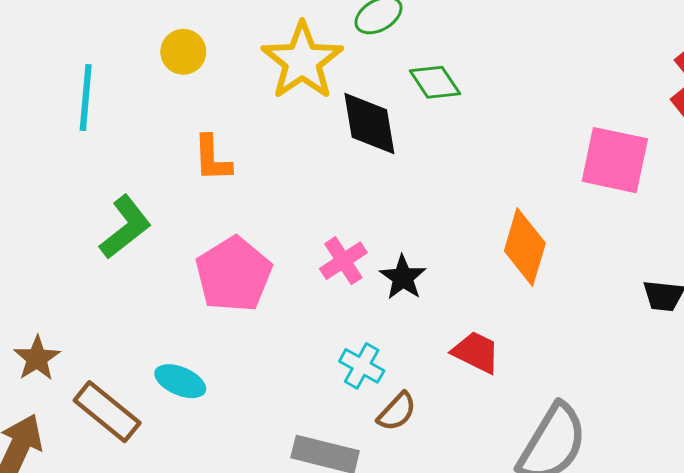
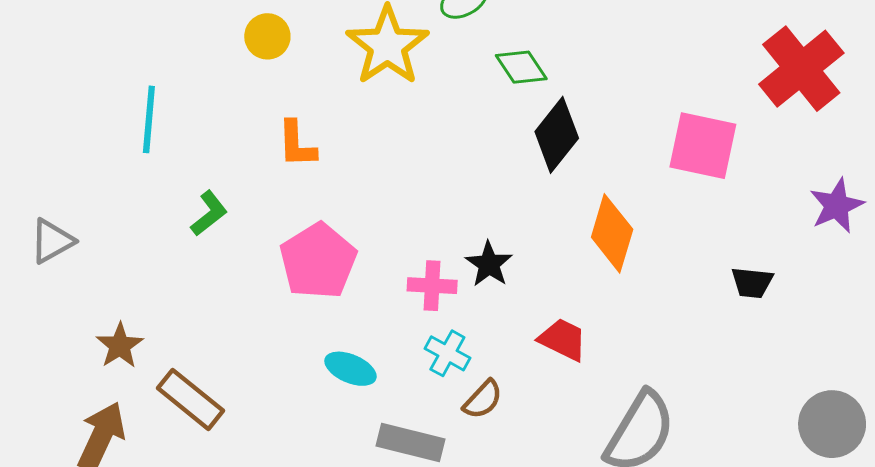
cyan line: (86, 98) -> (149, 119), moved
black diamond: (369, 123) -> (557, 135), moved, turned 48
green L-shape: (125, 227) -> (209, 213), size x0.7
pink cross: (343, 261) -> (432, 286), moved, turned 36
cyan ellipse: (180, 381) -> (350, 369), moved

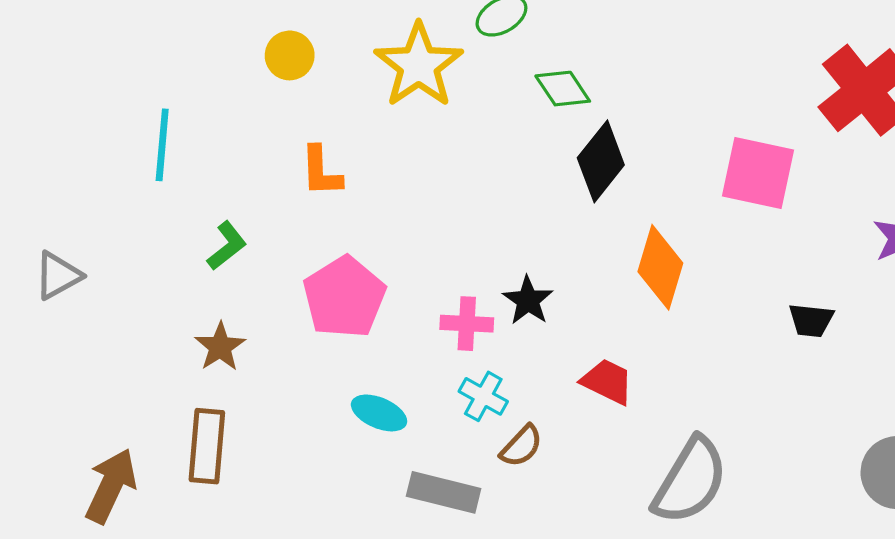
brown star: (120, 346) -> (220, 347), moved
brown rectangle: (190, 399) -> (207, 446), turned 56

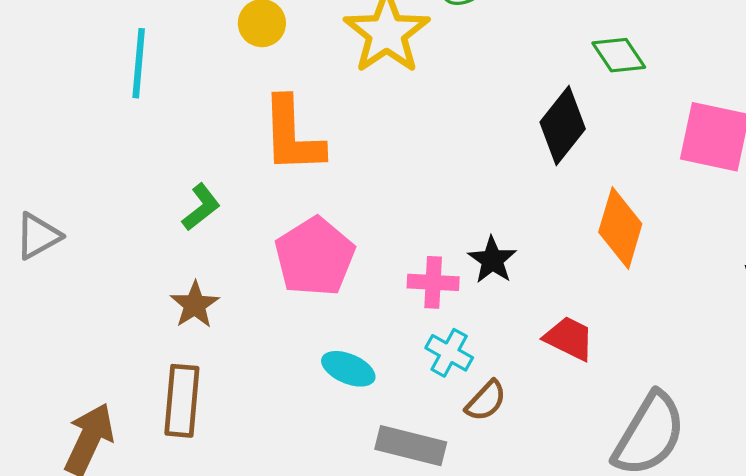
green diamond: (563, 89) -> (619, 55), moved
cyan line: (162, 145) -> (139, 63), moved
orange L-shape: (321, 171) -> (292, 135), size x1.6

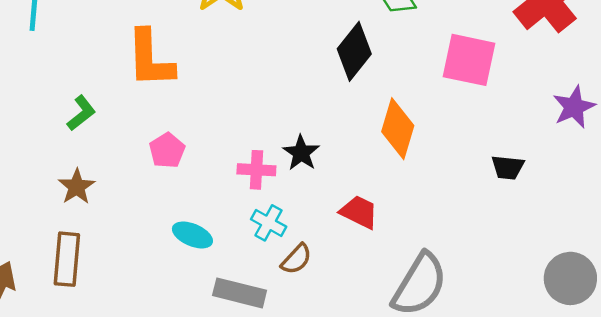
pink pentagon: (315, 257) -> (167, 150), size x0.6

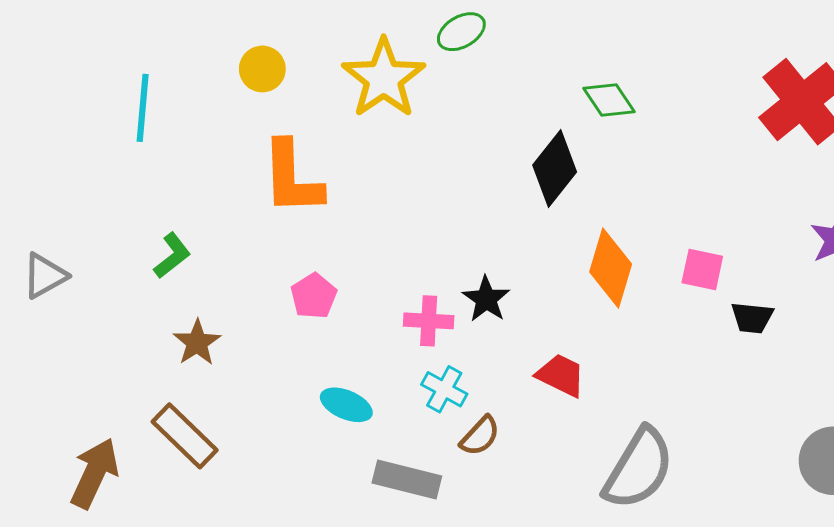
pink square: (469, 60) -> (702, 270), moved, size x0.6
green L-shape: (81, 113) -> (172, 256), moved
brown rectangle: (67, 259) -> (185, 436), turned -51

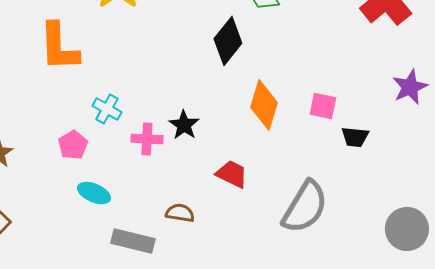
pink pentagon: (314, 296) -> (73, 145), moved
cyan cross: (444, 389) -> (107, 109), moved
brown semicircle: (480, 436) -> (180, 213), turned -124
gray semicircle: (639, 469) -> (305, 207), moved

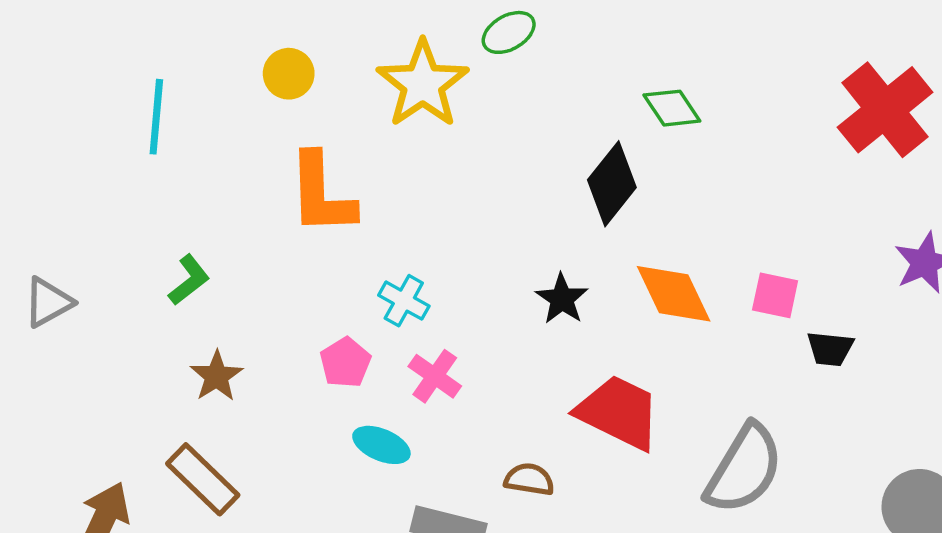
orange diamond: (264, 105) -> (674, 294), turned -42
black star: (184, 125) -> (562, 299), moved
pink cross: (147, 139) -> (435, 376), moved, turned 32
red trapezoid: (232, 174) -> (619, 412), size x1.6

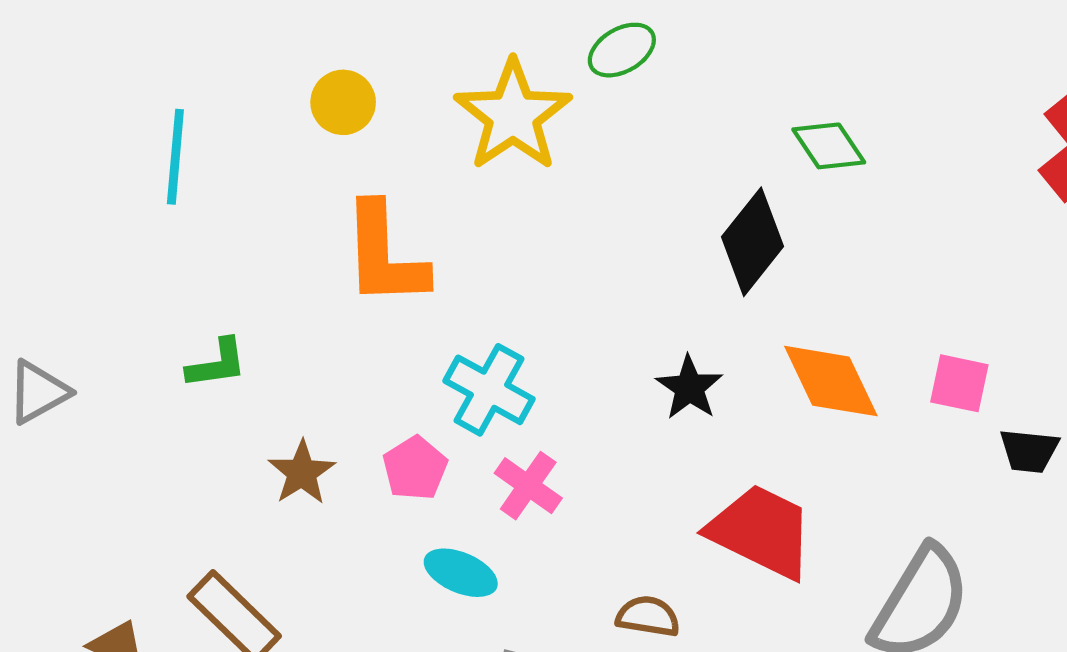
green L-shape: (189, 280) -> (217, 364), turned 30
cyan cross: (404, 301) -> (489, 390), size x1.4
brown star: (216, 376) -> (302, 473), moved

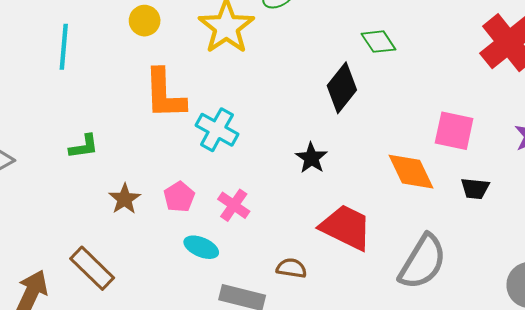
orange diamond: (831, 381) -> (411, 172), moved
pink square: (959, 383) -> (454, 131), moved, size x1.4
cyan cross: (489, 390) -> (217, 130), moved

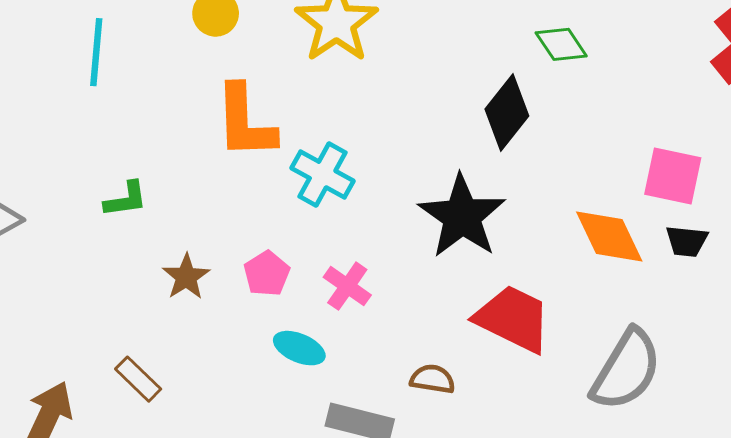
black star: (311, 158) -> (462, 216), size x1.8
black trapezoid: (475, 188) -> (687, 241), moved
brown rectangle: (92, 268) -> (138, 379), size x0.7

